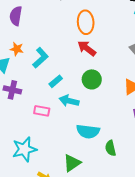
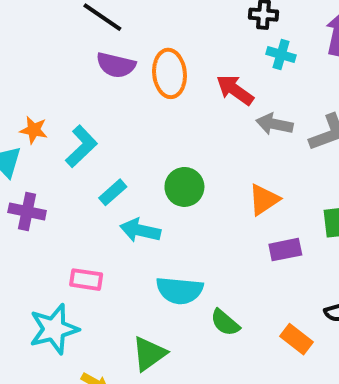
purple semicircle: (16, 16) -> (116, 65), moved, turned -84
red arrow: (87, 48) -> (235, 90), moved
pink rectangle: (42, 111) -> (86, 280), moved
green semicircle: (110, 148) -> (225, 323), turned -35

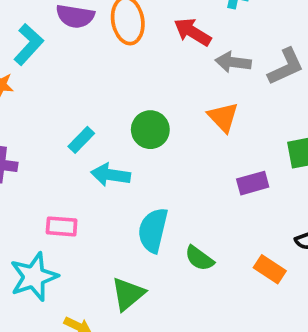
cyan L-shape: (81, 146) -> (28, 44), moved
orange triangle: (264, 200) -> (223, 117), moved, turned -36
cyan semicircle: (180, 290) -> (153, 230), turned 102

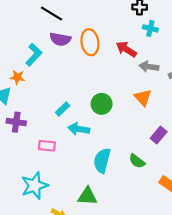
purple rectangle: (253, 183) -> (159, 135), turned -35
pink rectangle: (62, 226) -> (47, 146), moved
green semicircle: (199, 258) -> (137, 161), moved
green triangle: (128, 294) -> (87, 196), turned 42

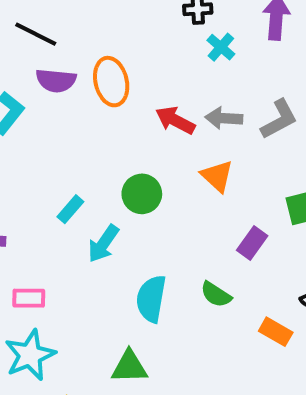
cyan cross: (150, 28) -> (221, 47), turned 32
red arrow: (126, 49) -> (175, 120), moved
cyan arrow: (79, 129) -> (103, 244), turned -60
pink rectangle: (47, 146) -> (29, 298), moved

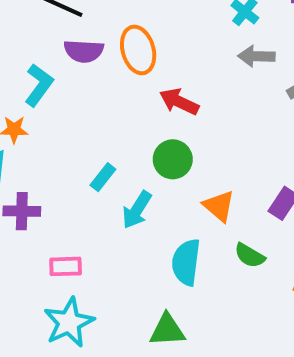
gray arrow: (224, 118) -> (256, 56), moved
red arrow: (175, 120) -> (179, 102), moved
orange triangle: (217, 176) -> (219, 206), moved

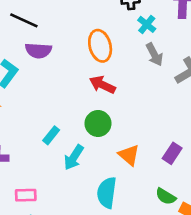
orange ellipse: (138, 50) -> (100, 46), moved
gray arrow: (256, 56) -> (154, 54), turned -120
green semicircle: (250, 255) -> (166, 196), moved

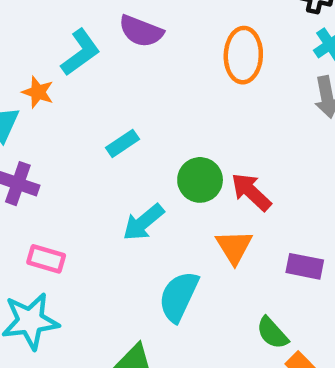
red arrow: (102, 85) -> (251, 192), moved
cyan rectangle: (51, 135) -> (122, 143), moved
purple rectangle: (172, 153) -> (305, 266), turned 50

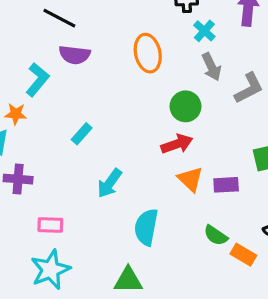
green circle: (200, 180) -> (186, 106), moved
red arrow: (251, 192) -> (177, 144), turned 132
orange triangle: (234, 247) -> (190, 179), moved

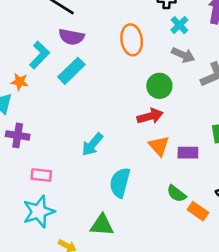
gray arrow: (211, 67) -> (183, 55), turned -45
cyan rectangle: (82, 134) -> (71, 71), moved, size x1.5

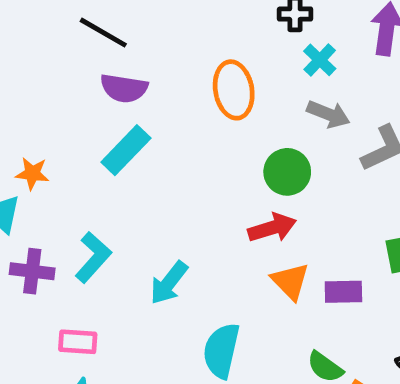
cyan L-shape: (39, 55) -> (93, 257), moved

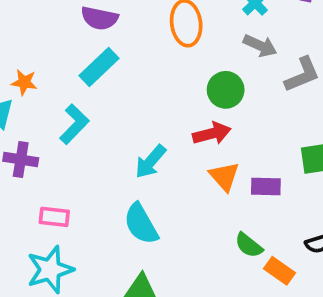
cyan L-shape: (93, 257) -> (74, 124), moved
cyan arrow: (169, 283) -> (151, 162), moved
cyan semicircle: (221, 351) -> (141, 224), moved, turned -45

